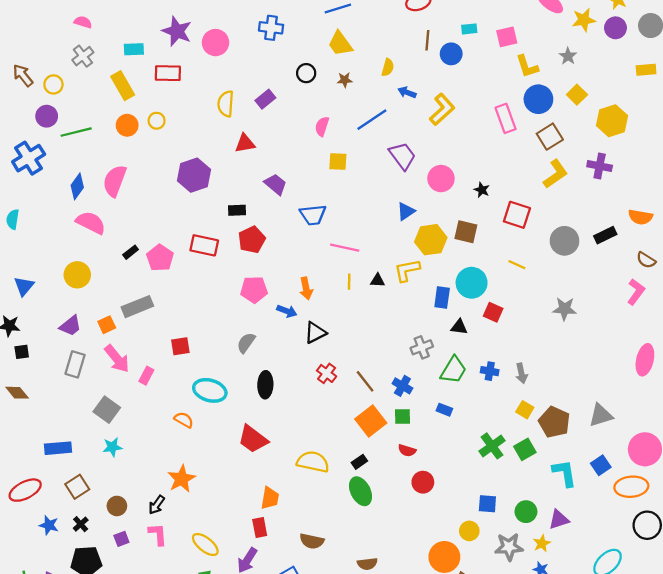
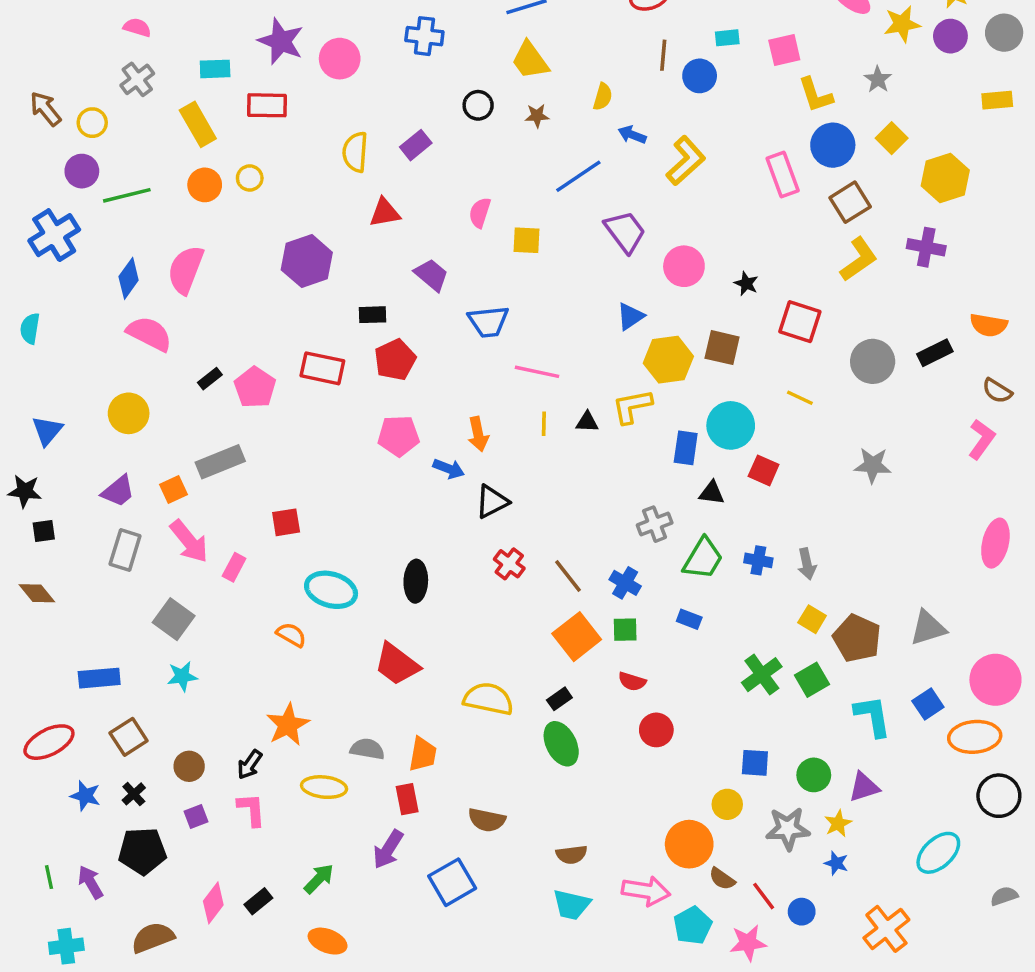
pink semicircle: (322, 126) -> (480, 213), moved
gray semicircle: (246, 343) -> (367, 749), moved, turned 65
yellow ellipse: (205, 544) -> (324, 787), moved, turned -32

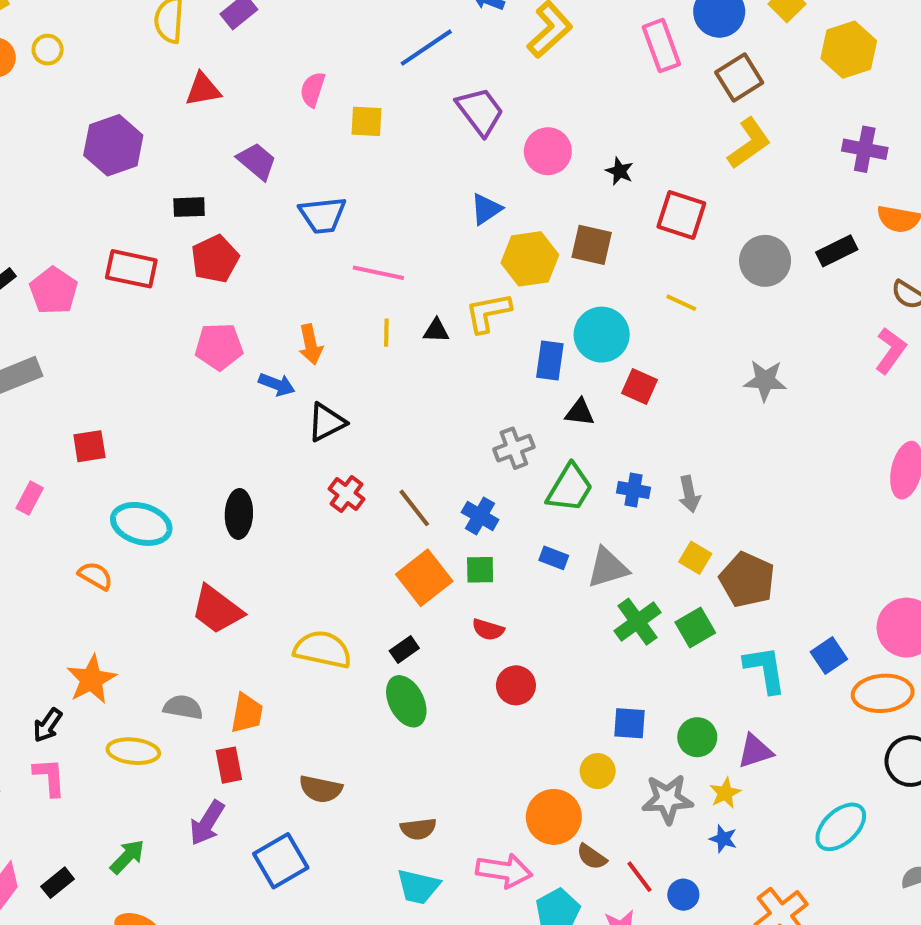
purple cross: (926, 247) -> (865, 149), moved
gray triangle: (928, 628) -> (608, 568), moved

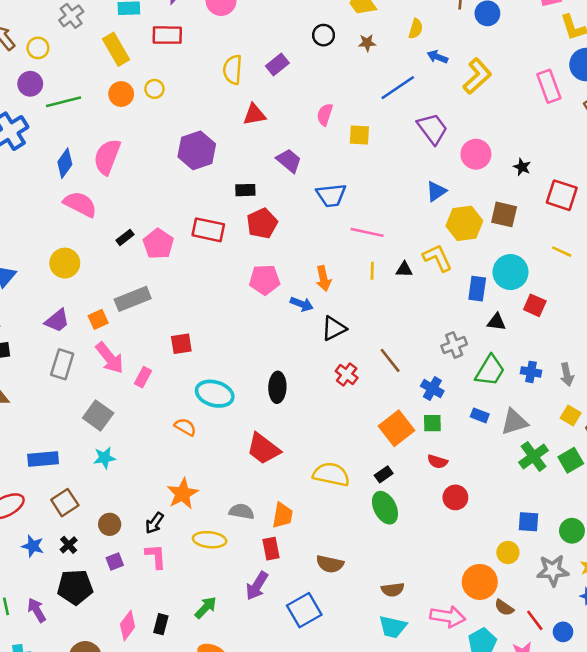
yellow L-shape: (488, 313) -> (437, 258), turned 76
brown line: (414, 508) -> (390, 360), moved
black rectangle: (58, 883) -> (161, 624), turned -36

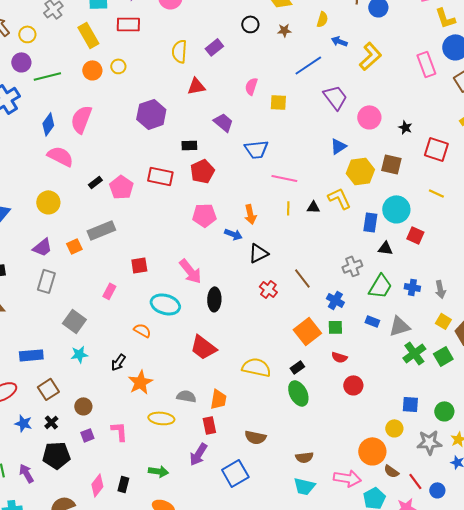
pink arrow: (110, 358) -> (190, 271), moved
black arrow: (154, 523) -> (118, 362), moved
green arrow: (206, 608) -> (158, 471), turned 54

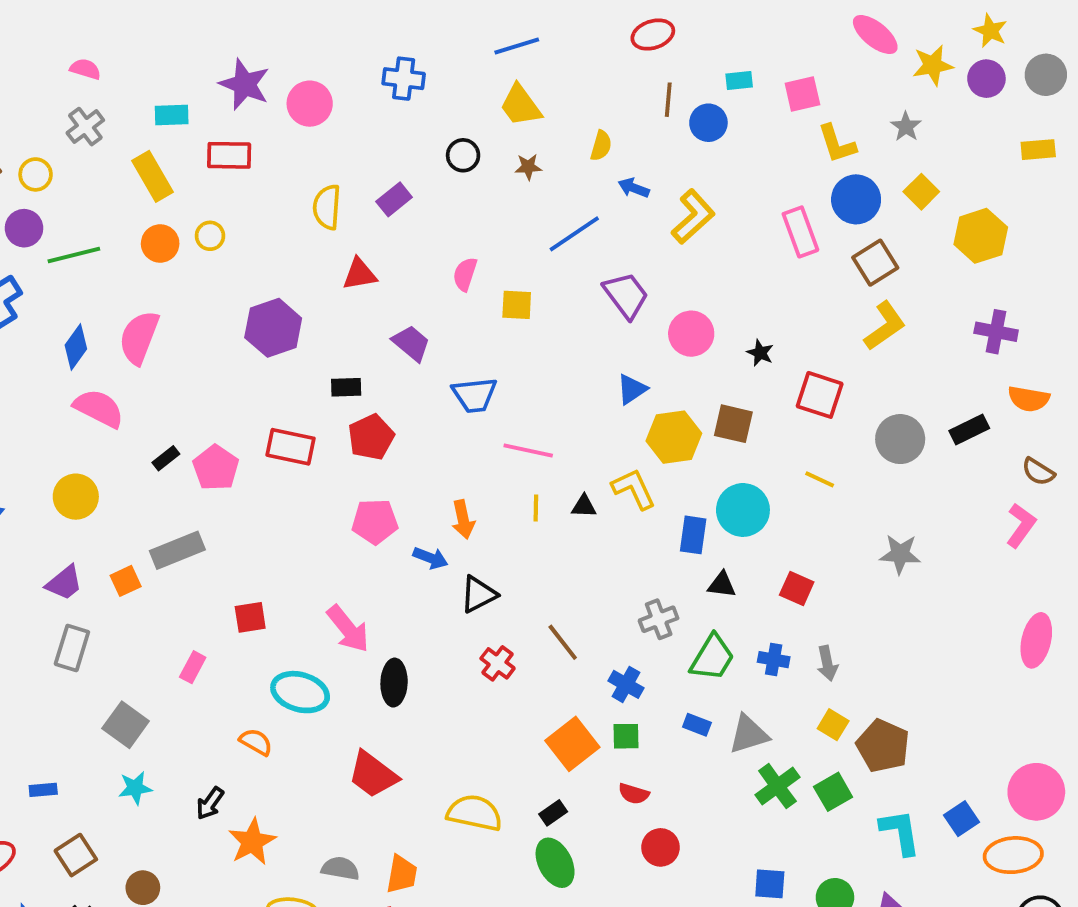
red square: (415, 235) -> (797, 589), moved
blue rectangle: (31, 355) -> (43, 790), size x0.6

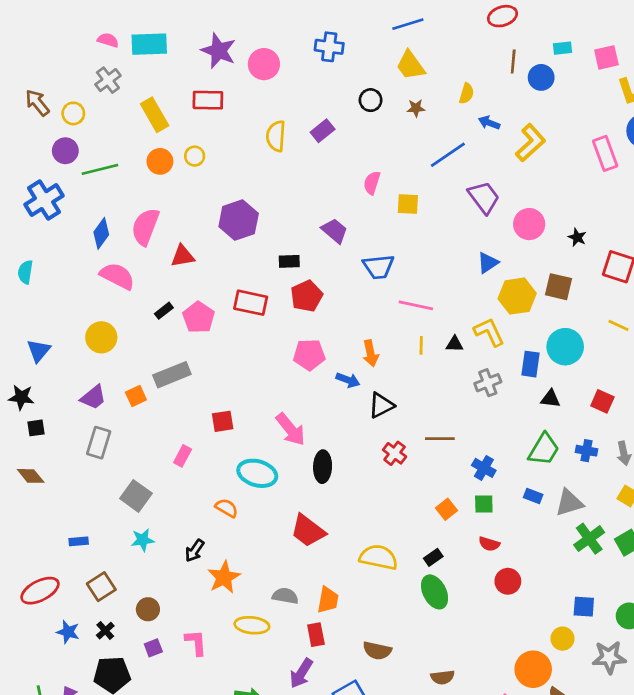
cyan rectangle: (172, 115) -> (149, 44), moved, size x1.5
red triangle: (360, 274) -> (183, 256), moved
gray cross: (659, 619) -> (488, 383), moved
brown line: (563, 642) -> (440, 439), turned -52
orange square: (572, 744) -> (447, 509), size x0.6

